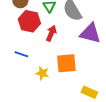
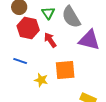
red arrow: (51, 33) -> (50, 40), turned -56

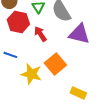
orange square: (65, 70) -> (55, 64), turned -35
yellow star: (41, 80) -> (31, 74), size x1.5

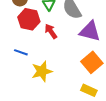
orange square: (55, 64) -> (92, 62), moved
yellow star: (31, 74) -> (42, 71), turned -30

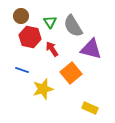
orange square: (92, 62) -> (71, 73), moved

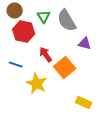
red arrow: (52, 49) -> (46, 55), moved
purple triangle: (91, 49) -> (85, 44), size x0.6
yellow star: (43, 89) -> (37, 84), turned -30

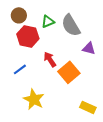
green triangle: (44, 17) -> (48, 21), turned 40
blue line: (16, 65) -> (20, 69), turned -56
yellow star: (37, 84) -> (34, 99), moved

